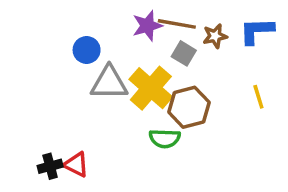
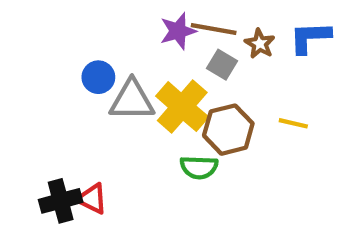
brown star: (215, 36) -> (260, 44), turned -30
blue circle: (87, 50) -> (98, 77), moved
yellow line: (258, 97) -> (293, 123), moved, turned -60
black cross: (50, 166) -> (61, 201), size x1.4

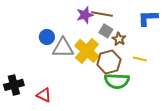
brown star: (260, 44) -> (119, 39), moved
green semicircle: (199, 167) -> (117, 81), moved, size x1.4
black cross: (61, 201) -> (14, 85), moved

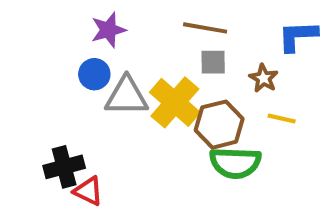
purple star: (85, 15) -> (108, 30), moved
gray square: (106, 31) -> (213, 62), turned -32
brown star: (119, 39) -> (263, 78), moved
black cross: (14, 85) -> (64, 167), moved

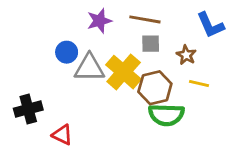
purple star: (108, 30) -> (99, 21), moved
blue L-shape: (298, 36) -> (210, 25), turned -112
black cross: (64, 167) -> (28, 109), moved

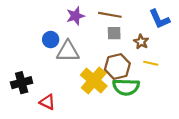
yellow cross: (124, 72) -> (94, 80), moved

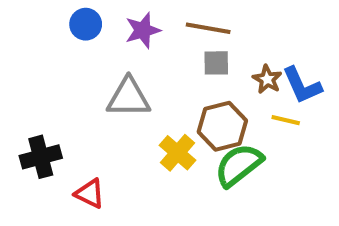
blue L-shape: (159, 19) -> (302, 85), moved
blue circle: (51, 40) -> (86, 24), moved
yellow cross: (94, 80) -> (177, 153), size x0.7
green semicircle: (126, 87) -> (239, 165), turned 140

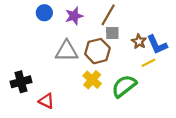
brown line: (208, 28) -> (108, 15), turned -70
yellow line: (286, 120) -> (148, 63), turned -40
brown hexagon: (222, 126) -> (97, 51), moved

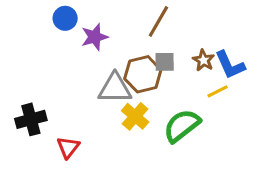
purple star: (74, 16) -> (95, 37), moved
gray square: (112, 33) -> (165, 62), moved
gray triangle: (67, 51) -> (115, 88), moved
red triangle: (46, 101) -> (68, 147), turned 42

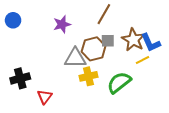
blue circle: (65, 18) -> (13, 20), moved
brown star: (204, 60) -> (133, 40), size x1.6
yellow cross: (135, 116) -> (88, 76), turned 36

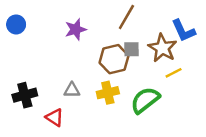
blue L-shape: (151, 43) -> (183, 31), moved
gray triangle: (75, 58) -> (72, 90), moved, size x0.6
red triangle: (45, 97) -> (55, 117), turned -35

